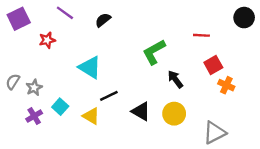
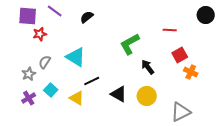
purple square: (19, 19) -> (28, 16), moved, turned 30
gray semicircle: (13, 82) -> (45, 62), moved

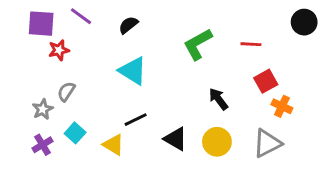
green L-shape: (130, 44) -> (198, 44), moved
cyan triangle: (76, 57) -> (133, 71), moved
gray triangle: (181, 112) -> (267, 143), moved

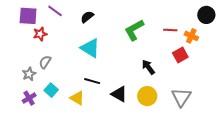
orange cross: (282, 106) -> (191, 36), moved
black line: (136, 120) -> (92, 81), turned 42
gray triangle: (267, 143) -> (181, 97), turned -30

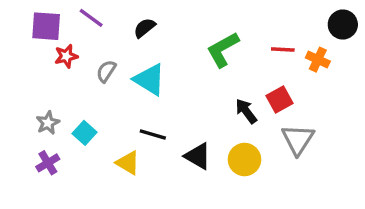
red square: (180, 55) -> (279, 100), moved
gray semicircle: (45, 62) -> (106, 71), moved
cyan square: (51, 90) -> (84, 133), moved
gray triangle: (181, 97) -> (298, 139), moved

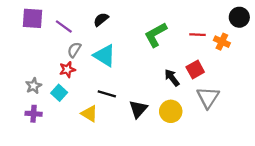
purple line: (91, 18) -> (64, 27), moved
red star: (66, 56) -> (67, 70), moved
black triangle: (198, 156) -> (138, 109), turned 42
purple cross: (48, 163) -> (34, 114), turned 35

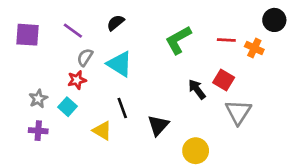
purple square: (32, 18) -> (28, 35), moved
red square: (195, 70) -> (224, 80), turned -30
black line: (107, 94) -> (122, 108), turned 54
yellow circle: (171, 111) -> (196, 151), moved

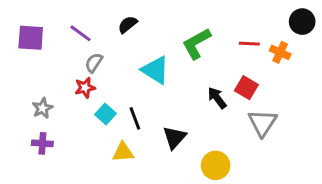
cyan triangle: (120, 64) -> (155, 70), moved
cyan square: (68, 107) -> (106, 114), moved
yellow triangle: (102, 131) -> (123, 152), moved, turned -35

